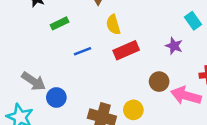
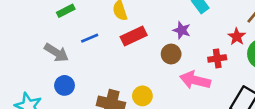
gray arrow: (34, 81) -> (56, 53), moved
brown circle: (159, 82) -> (171, 54), moved

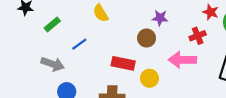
red rectangle: (134, 36) -> (123, 63), moved, turned 50
brown circle: (171, 54) -> (147, 38), moved
yellow circle: (142, 96) -> (149, 78), moved

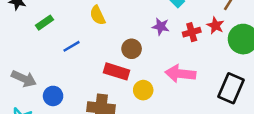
red cross: (198, 36) -> (192, 32), moved
brown circle: (147, 38) -> (132, 49), moved
gray arrow: (53, 64) -> (24, 79), moved

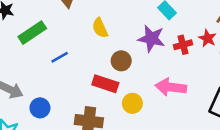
yellow semicircle: (98, 15) -> (100, 28), moved
green rectangle: (44, 23) -> (32, 33), size x1.5
purple star: (161, 27) -> (151, 38), size x1.5

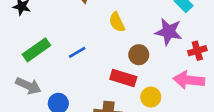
green rectangle: (32, 33) -> (36, 50), moved
red cross: (183, 45) -> (197, 51), moved

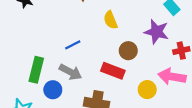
green rectangle: (36, 50) -> (36, 70), moved, turned -45
gray arrow: (28, 86) -> (70, 72), moved
yellow circle: (151, 97) -> (147, 90), moved

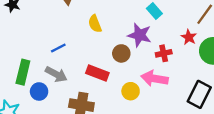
brown circle: (128, 51) -> (121, 53), moved

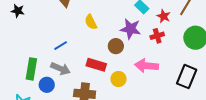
red star: (189, 37) -> (164, 16), moved
red cross: (164, 53) -> (157, 36), moved
yellow circle: (131, 91) -> (118, 79), moved

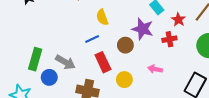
blue line: (61, 46) -> (92, 39), moved
red rectangle: (96, 65) -> (103, 62), turned 42
pink arrow: (147, 66) -> (155, 69), size x0.6

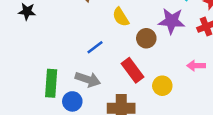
blue line: (92, 39) -> (95, 47), moved
brown circle: (125, 45) -> (146, 38), moved

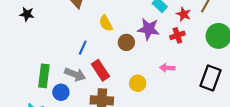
blue line: (95, 47) -> (83, 48), turned -32
red rectangle: (133, 70) -> (100, 70), moved

